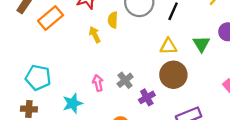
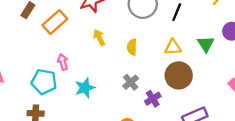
yellow semicircle: (113, 20) -> (132, 47), moved
pink arrow: (98, 83) -> (63, 62), moved
cyan star: (73, 103) -> (85, 88), moved

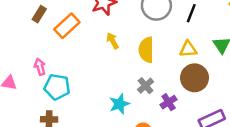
yellow semicircle: (132, 47) -> (146, 50), size x1.5
pink arrow: (63, 62) -> (40, 67), moved
cyan star: (85, 88) -> (119, 104), moved

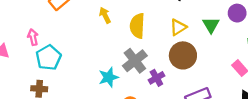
yellow triangle: (188, 49) -> (178, 27), turned -30
gray cross: (146, 86) -> (135, 61), size x1.5
cyan pentagon: (57, 87) -> (49, 58), turned 30

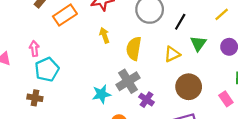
green triangle: (211, 25) -> (198, 43), moved
brown circle: (183, 55) -> (189, 87), moved
purple cross: (156, 78) -> (146, 100), turned -32

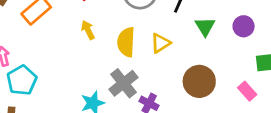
yellow triangle: (172, 54) -> (160, 43), moved

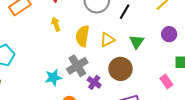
green triangle: (205, 27) -> (137, 42), moved
brown circle: (199, 81) -> (121, 69), moved

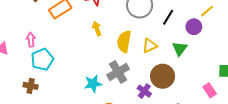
purple circle: (169, 34) -> (194, 27), moved
purple cross: (94, 82) -> (144, 91), moved

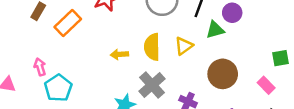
yellow arrow: (97, 29) -> (119, 54), moved, turned -64
green triangle: (180, 49) -> (215, 30), moved, turned 49
brown circle: (163, 76) -> (223, 74), moved

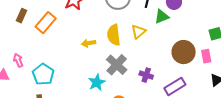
pink arrow: (40, 67) -> (18, 60), moved
brown circle: (223, 74) -> (184, 52), moved
pink rectangle: (266, 85) -> (206, 56), turned 40

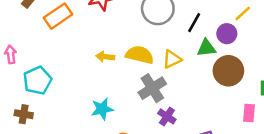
yellow semicircle: (114, 35) -> (140, 55), turned 95
brown circle: (184, 52) -> (228, 71), moved
gray cross: (117, 65) -> (152, 88), moved

